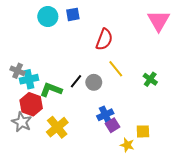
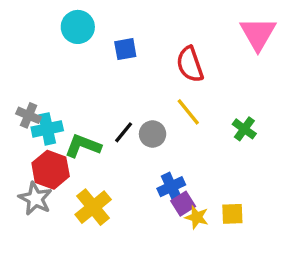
blue square: (73, 14) -> (125, 49), moved
red semicircle: (104, 39) -> (190, 64), moved, turned 140
yellow star: (127, 145) -> (197, 217), moved

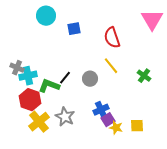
black line: (124, 132) -> (65, 78), moved
gray star: (35, 199) -> (65, 117), moved
yellow cross: (93, 207) -> (39, 122), moved

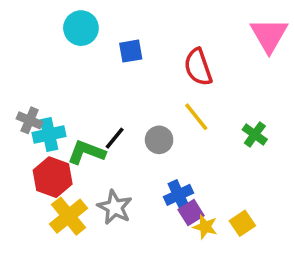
yellow square: (137, 126) -> (242, 223), turned -32

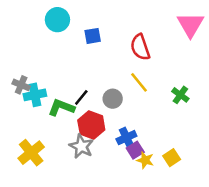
red hexagon: (53, 177) -> (91, 125), moved
yellow cross: (69, 216) -> (31, 153), moved

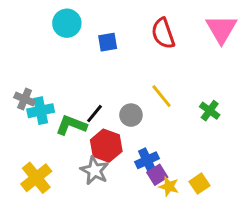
red semicircle: (140, 47) -> (163, 33), moved

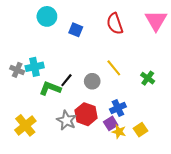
blue square: (108, 42) -> (76, 30), turned 32
cyan cross: (41, 111) -> (35, 67), moved
red hexagon: (106, 146) -> (86, 114), moved
blue cross: (147, 160) -> (118, 108), moved

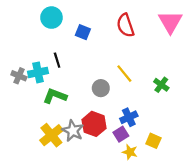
black line: (66, 80) -> (57, 60), moved, turned -56
yellow cross: (25, 125) -> (51, 135), moved
yellow square: (141, 130) -> (153, 141), turned -32
yellow star: (119, 132) -> (130, 152), moved

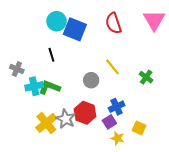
cyan circle: (51, 18) -> (57, 21), moved
blue square: (83, 32) -> (75, 29), size x1.6
cyan cross: (38, 72) -> (34, 86), moved

